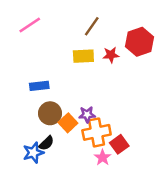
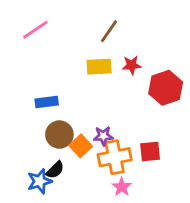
red hexagon: (139, 42) -> (166, 88), moved
red square: (119, 144) -> (150, 152), moved, turned 30

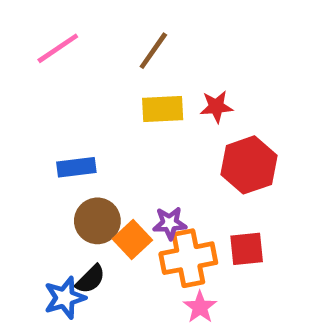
brown line: (109, 31) -> (153, 51), moved
red hexagon: (166, 88) -> (249, 165), moved

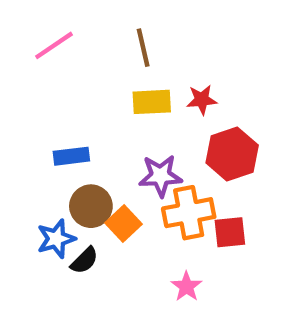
brown line: (153, 51) -> (143, 48), turned -48
purple star: (170, 223) -> (160, 176), moved, size x1.4
orange cross: (188, 258) -> (189, 213), moved
blue star: (65, 298) -> (56, 239), moved

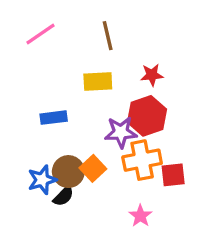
yellow rectangle: (152, 102) -> (98, 81), moved
red hexagon: (232, 154) -> (147, 116), moved
brown circle: (91, 206) -> (68, 172), moved

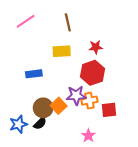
purple star: (121, 132) -> (76, 95), moved
orange cross: (142, 160) -> (89, 101), size x0.7
blue star: (42, 180) -> (18, 124), moved

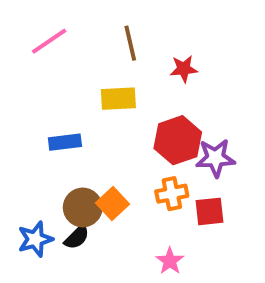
red star: (96, 47) -> (184, 69), moved
purple star: (76, 95) -> (215, 158), moved

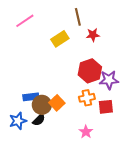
brown line: (130, 43) -> (78, 17), moved
yellow rectangle: (118, 99) -> (60, 39), moved, turned -30
blue rectangle: (65, 142) -> (31, 97), moved

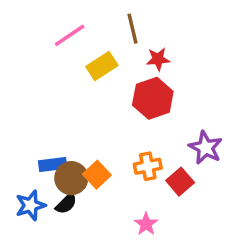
pink line: (25, 21) -> (70, 35), moved
red hexagon: (90, 71) -> (153, 98), moved
purple star: (109, 80) -> (206, 148), moved, turned 30
red square: (106, 107) -> (180, 182), turned -35

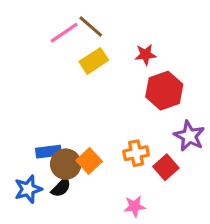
brown line: (132, 29) -> (91, 26), moved, turned -36
red hexagon: (153, 98) -> (164, 91), moved
pink star: (146, 224) -> (135, 206), turned 30

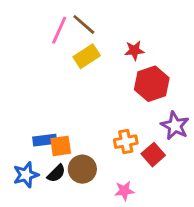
pink line: (64, 33) -> (59, 30), turned -32
orange square: (89, 161) -> (61, 146), moved, turned 35
brown circle: (66, 164) -> (82, 169), moved

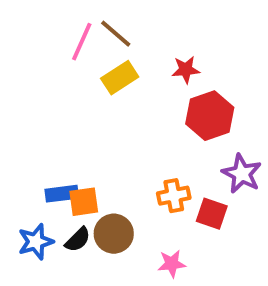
red square: (153, 155) -> (212, 214), turned -30

